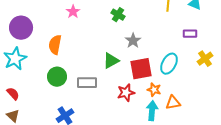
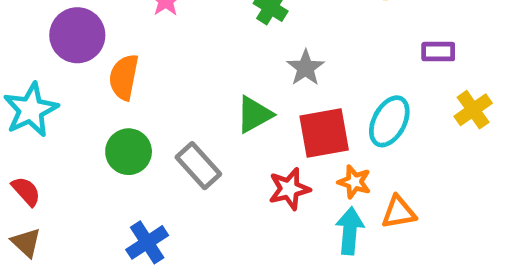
purple circle: (21, 28) -> (77, 35), moved
gray rectangle: (87, 83) -> (198, 166), turned 48

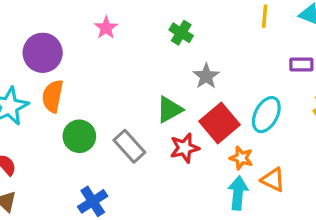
orange semicircle: (124, 77) -> (53, 96), moved
red square: (324, 133) -> (220, 123), turned -30
red star: (289, 189) -> (184, 148), moved
orange triangle: (399, 212) -> (273, 180), turned 36

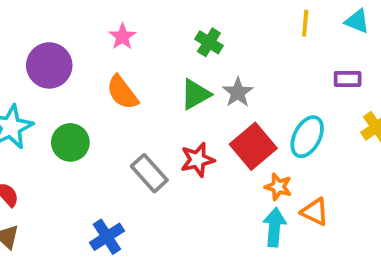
orange semicircle: (53, 96) -> (122, 92), moved, turned -48
green triangle: (169, 110) -> (196, 94), moved
green circle: (79, 136) -> (70, 142), moved
red star: (184, 148) -> (197, 160), moved

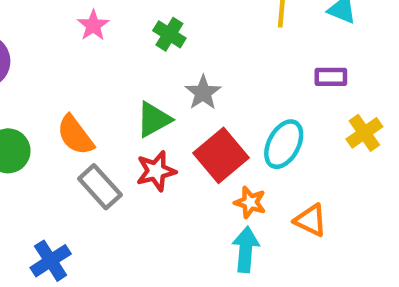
pink star: (122, 37) -> (93, 25), moved
orange semicircle: (122, 92) -> (75, 135), moved
green triangle: (196, 94) -> (154, 119), moved
orange triangle: (315, 212) -> (311, 220), moved

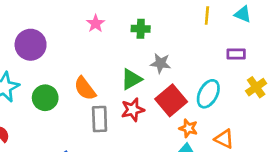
green cross: (169, 34) -> (141, 29), turned -30
gray star: (203, 93) -> (161, 63), turned -30
gray rectangle: (100, 187) -> (100, 119), turned 40

